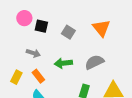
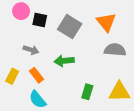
gray square: (68, 32) -> (70, 27), size x1.5
gray semicircle: (94, 62) -> (115, 50), moved, turned 30

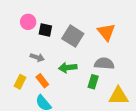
gray semicircle: (115, 50) -> (104, 63), moved
green rectangle: (87, 92) -> (93, 82), moved

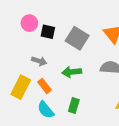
yellow rectangle: (20, 82) -> (21, 87), size x1.5
green rectangle: (93, 82) -> (74, 106), moved

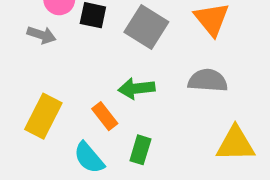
gray arrow: (39, 61) -> (41, 35), moved
orange rectangle: (45, 86) -> (105, 116), moved

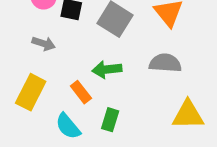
gray arrow: (41, 35) -> (44, 44), moved

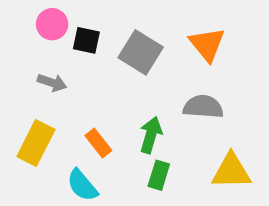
green arrow: (107, 69) -> (151, 135), moved, turned 112
green rectangle: (110, 120) -> (159, 175), moved

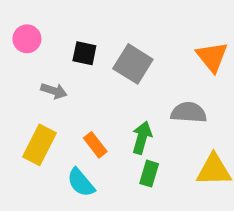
pink circle: (52, 24) -> (27, 39), moved
orange triangle: (207, 44) -> (212, 57), moved

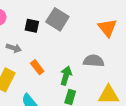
gray square: (133, 64) -> (57, 19), moved
orange rectangle: (95, 145) -> (37, 67), moved

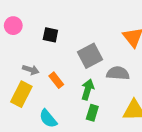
gray square: (57, 19) -> (90, 56), moved, turned 30
gray arrow: (14, 48) -> (31, 70), moved

